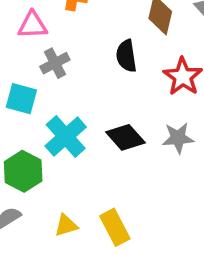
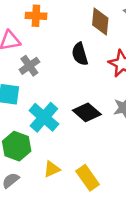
yellow triangle: (66, 225) -> (52, 169), moved

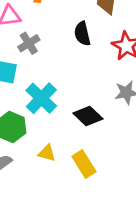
black diamond: (87, 112) -> (88, 116), moved
yellow triangle: (52, 169) -> (47, 153), turned 36

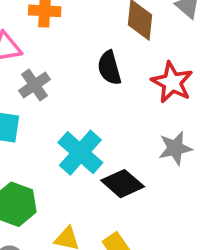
cyan cross: (41, 98) -> (80, 153), moved

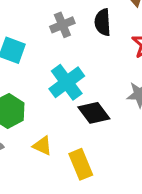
gray cross: (35, 85) -> (62, 25), moved

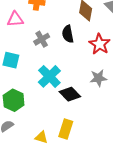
yellow triangle: (42, 146) -> (41, 137), moved
yellow rectangle: (81, 164) -> (66, 129), turned 48

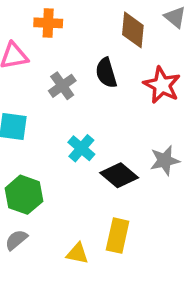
cyan cross: (49, 76) -> (81, 148), size x0.7
gray star: (98, 78) -> (165, 161), moved

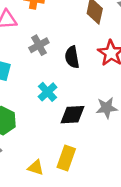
black semicircle: (106, 73) -> (72, 57), moved
black diamond: (119, 175) -> (72, 115), turned -50

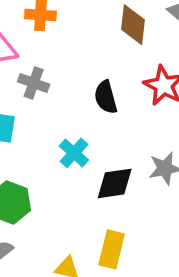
gray cross: (39, 45) -> (34, 83), moved, turned -36

